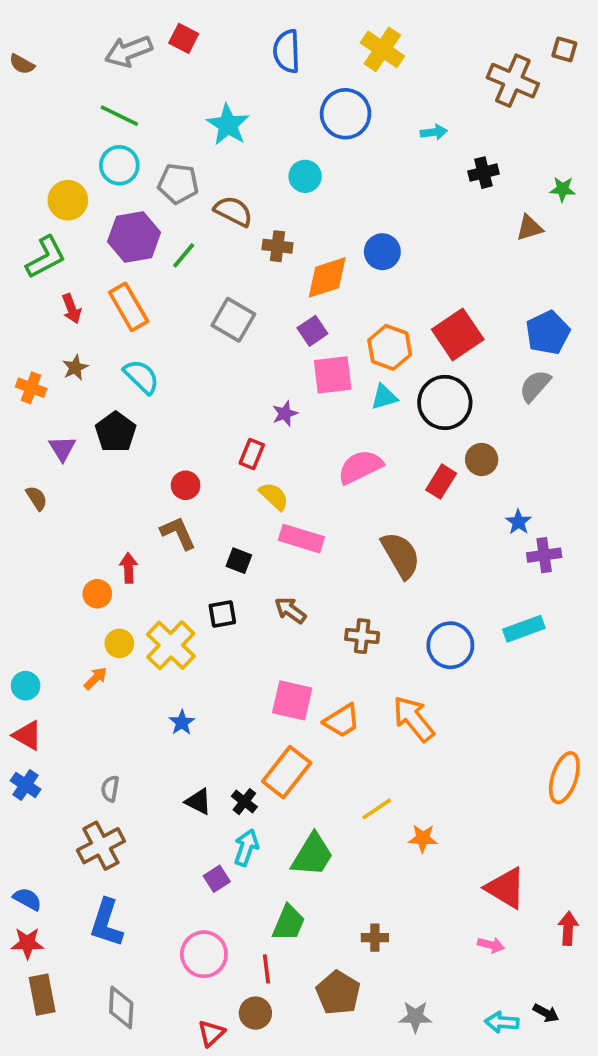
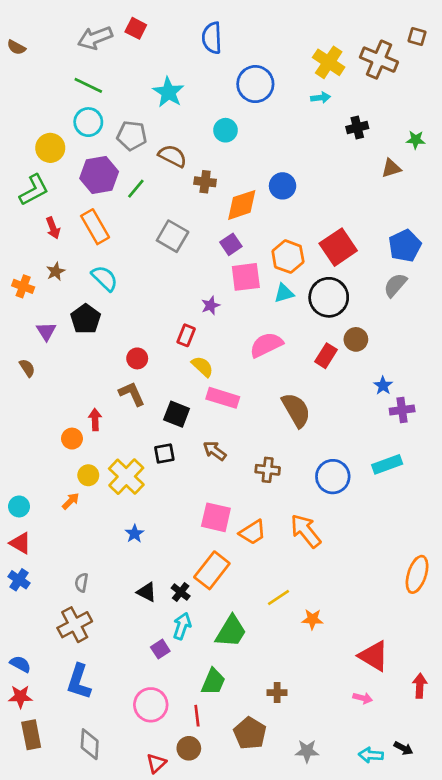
yellow cross: (382, 49) -> (329, 62), moved
black square: (239, 561) -> (177, 414), size x1.4

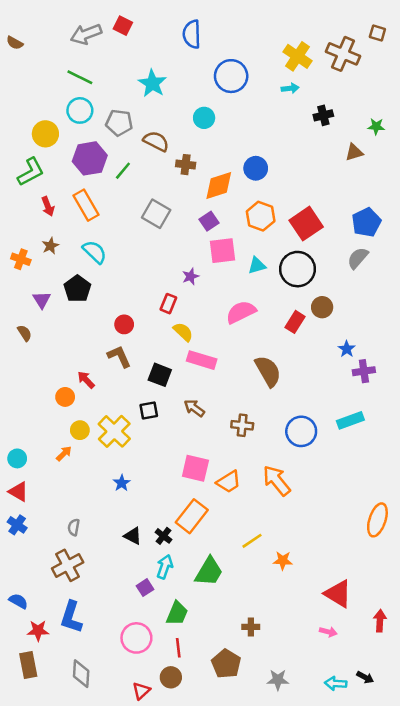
orange hexagon: (288, 257) -> (261, 216), moved
red arrow: (95, 420) -> (86, 380), turned -42
green trapezoid: (213, 682) -> (177, 613), moved
red star: (20, 697) -> (38, 631), moved

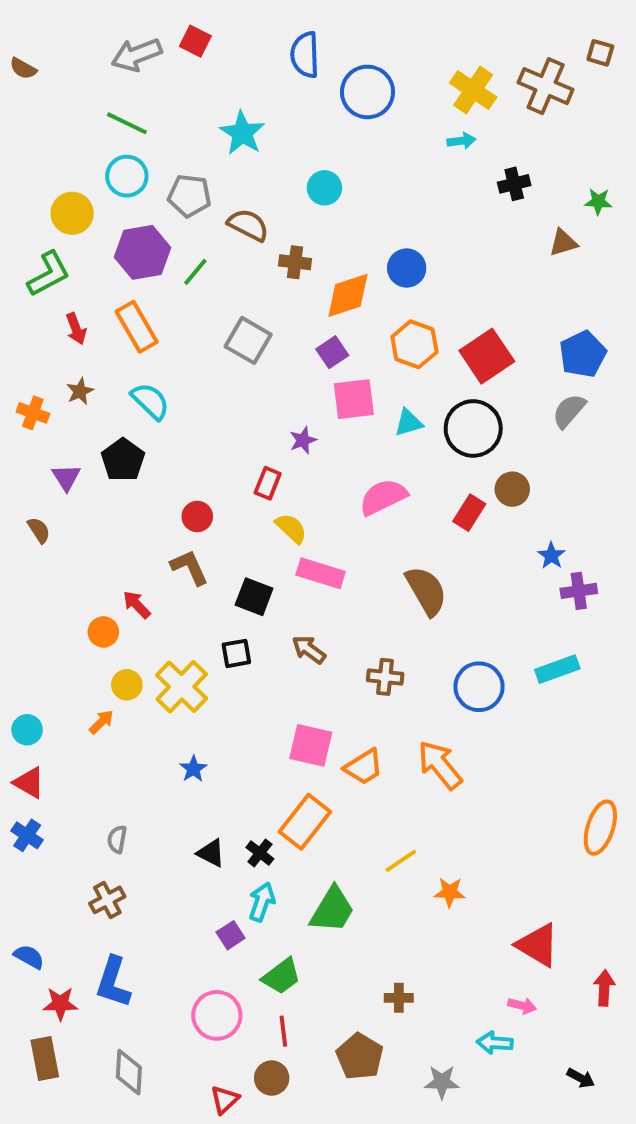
blue circle: (231, 76) -> (367, 92), moved
brown cross: (68, 565) -> (107, 900), size x0.7
green trapezoid: (177, 613) -> (281, 976), turned 30
cyan arrow: (336, 683) -> (495, 1043), moved

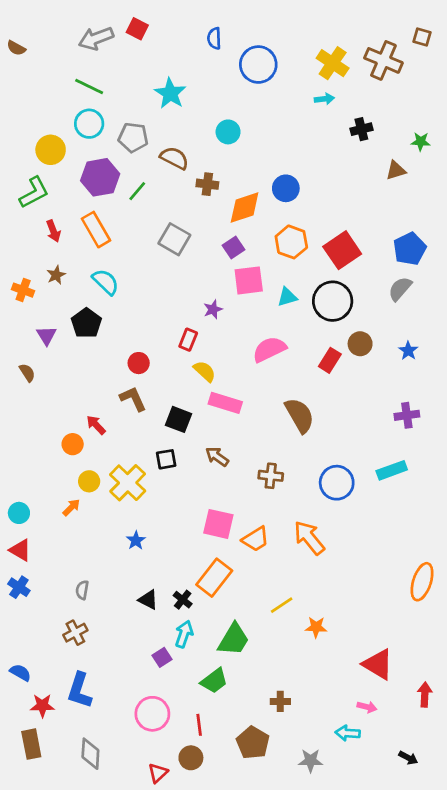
blue semicircle: (305, 55) -> (214, 38), size x0.7
blue star: (551, 556) -> (408, 351), moved
green trapezoid: (281, 976) -> (214, 681), moved

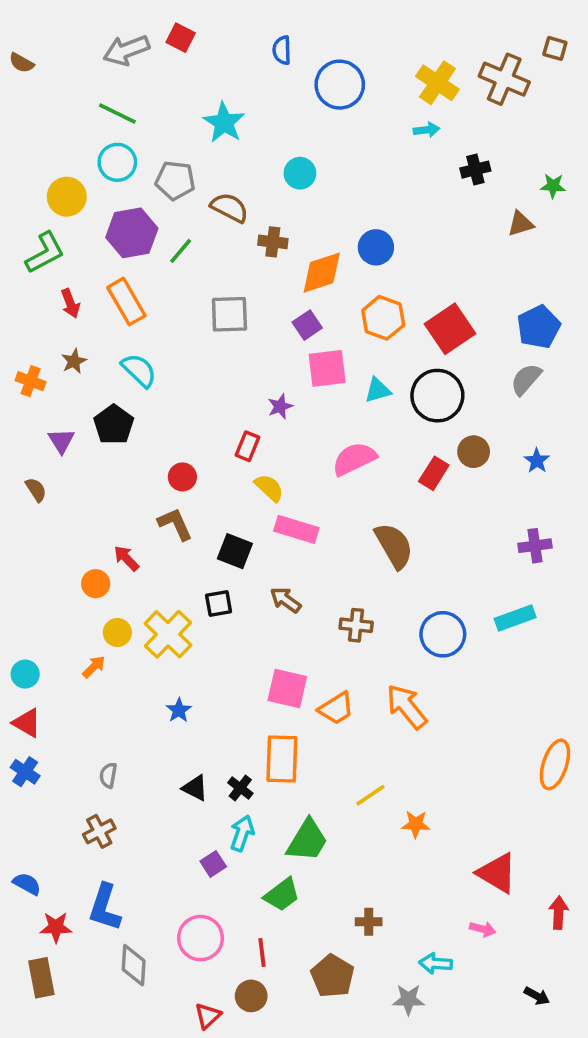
gray square: (174, 239) -> (229, 314), turned -32
orange rectangle: (214, 578) -> (282, 759), turned -36
cyan arrow: (348, 733) -> (436, 963), moved
gray diamond: (90, 754) -> (134, 965), moved

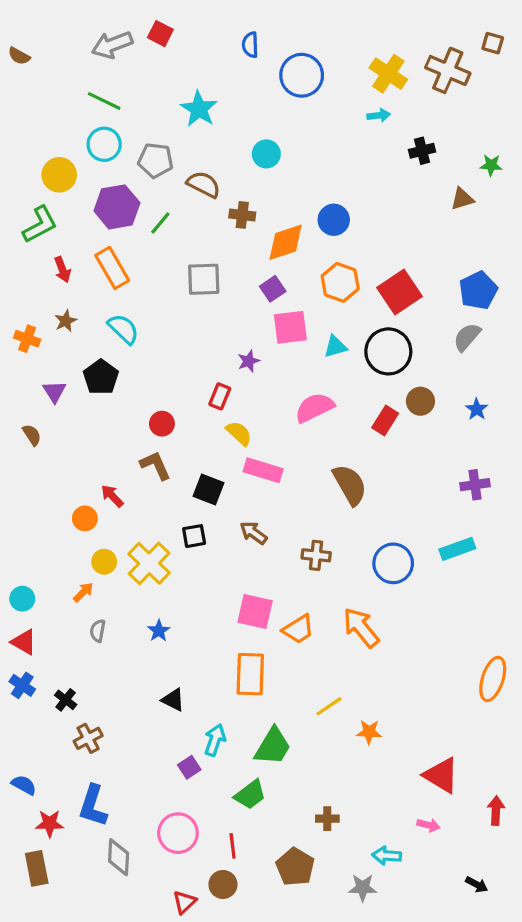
gray semicircle: (108, 775) -> (98, 631), moved
black cross: (240, 788) -> (66, 700), moved

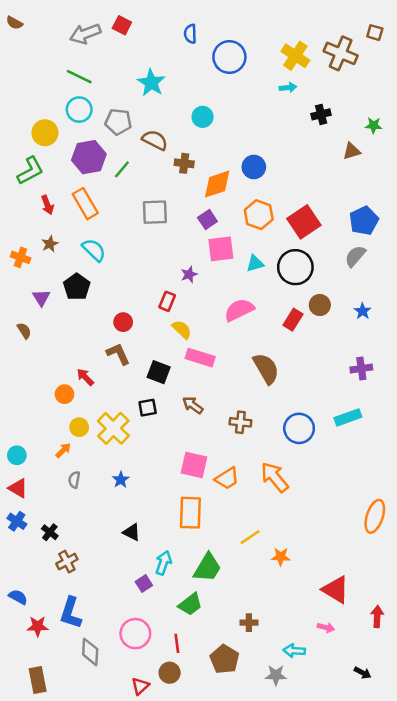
brown semicircle: (19, 56) -> (14, 23), moved
brown rectangle: (37, 868) -> (38, 680), moved

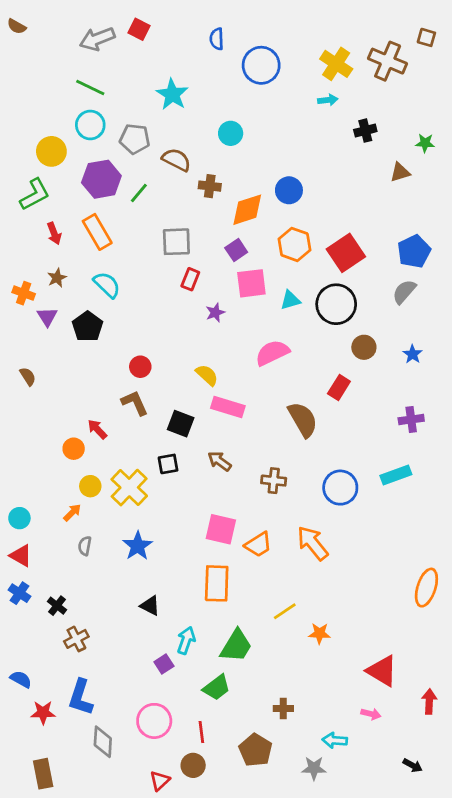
purple triangle: (41, 298) -> (47, 317), moved
red rectangle: (167, 301) -> (190, 279), moved
red rectangle: (293, 320) -> (339, 388), moved
blue star: (121, 480) -> (138, 546), size x1.5

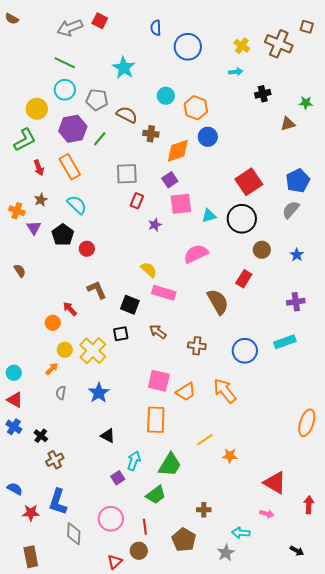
yellow cross: (336, 64) -> (242, 46), size x0.7
orange hexagon: (294, 244) -> (196, 108), moved
red circle: (140, 367) -> (87, 249), moved
gray star: (314, 768) -> (226, 553), turned -30

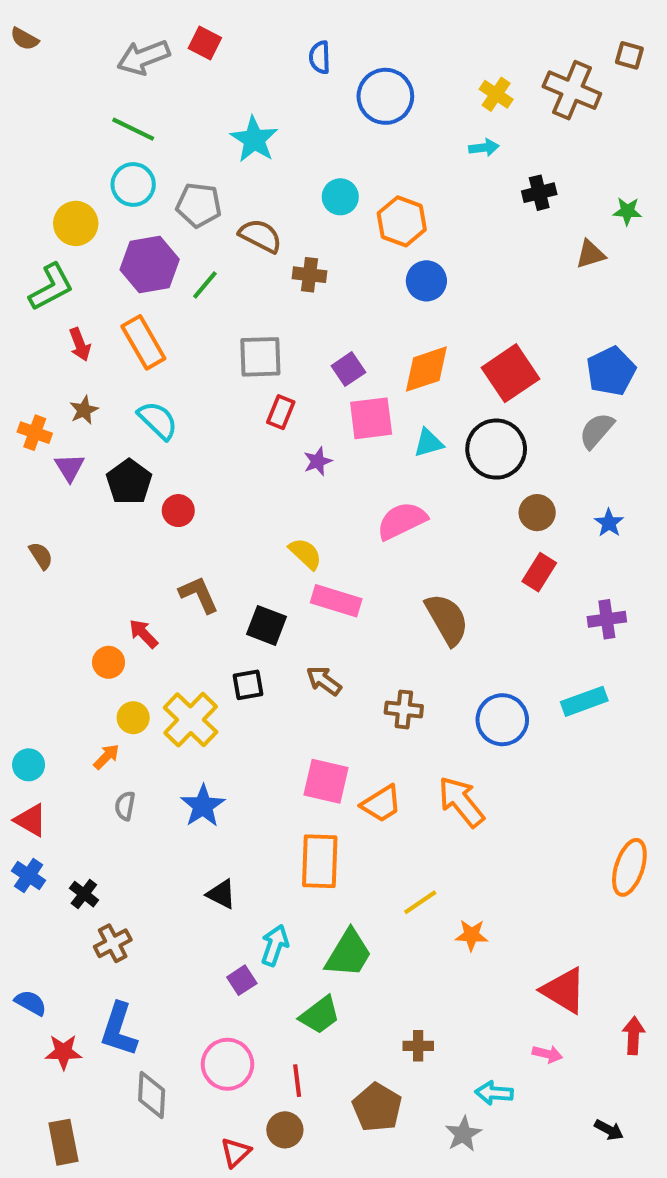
orange diamond: (178, 151) -> (426, 369), moved
red rectangle: (244, 279) -> (539, 572), moved

